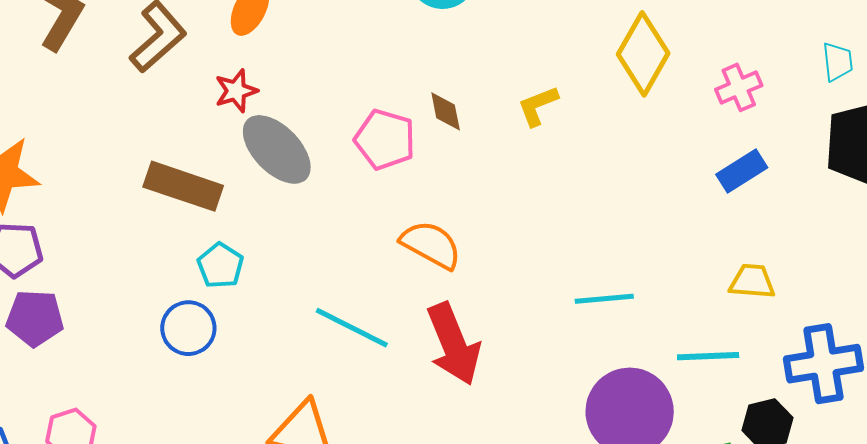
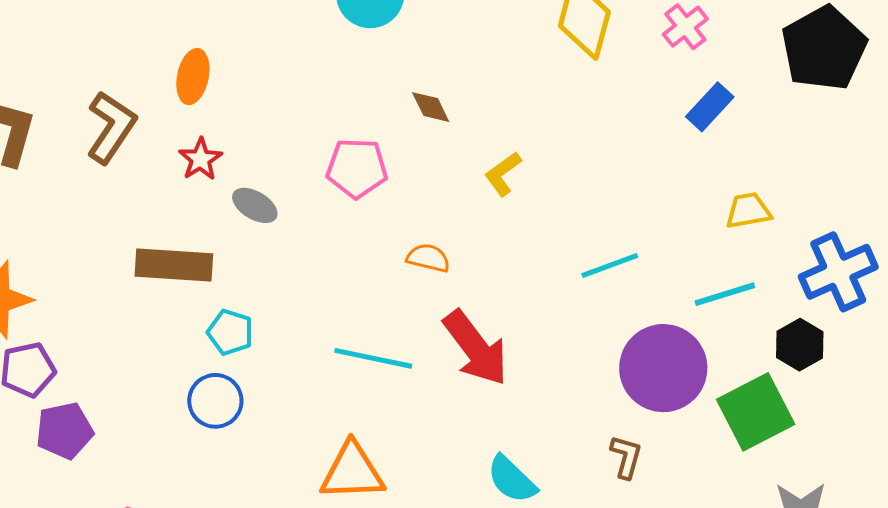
yellow L-shape: (538, 106) -> (503, 174), moved
brown diamond: (446, 111) -> (431, 107), moved
gray ellipse: (277, 149) -> (255, 205), size x0.6
orange semicircle: (431, 245) -> (428, 258), size x0.7

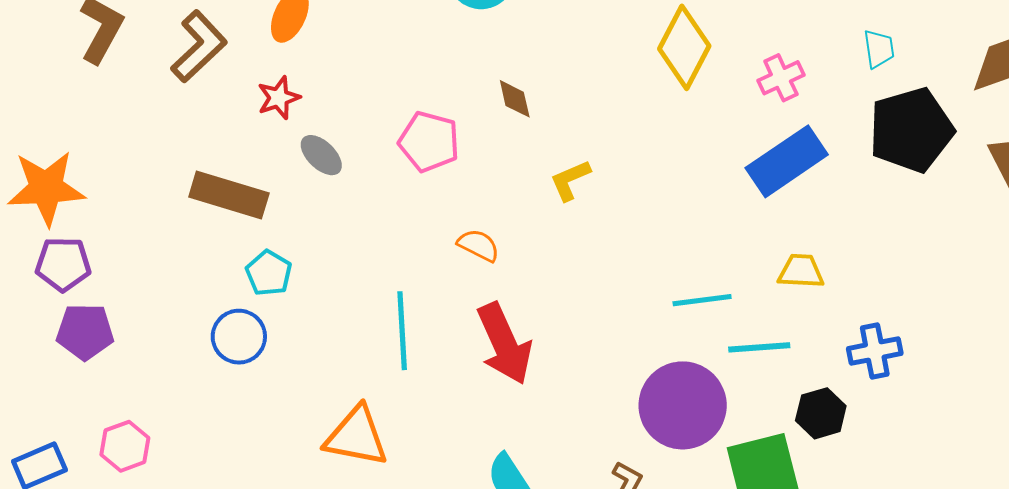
blue rectangle: (710, 107) -> (787, 161), size x1.6
cyan line: (610, 266) -> (702, 300), moved
blue cross: (838, 272) -> (875, 351), size x0.7
cyan line: (373, 358) -> (402, 331), turned 62

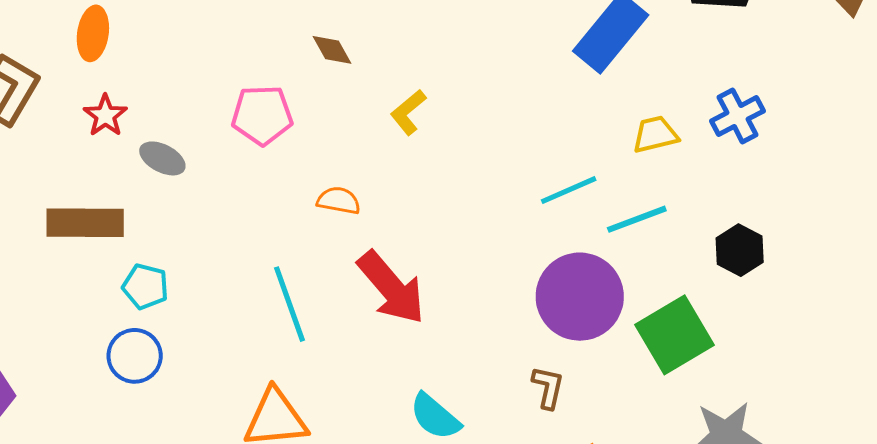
blue cross: (875, 351) -> (738, 116), moved
black hexagon: (821, 413) -> (740, 250), moved

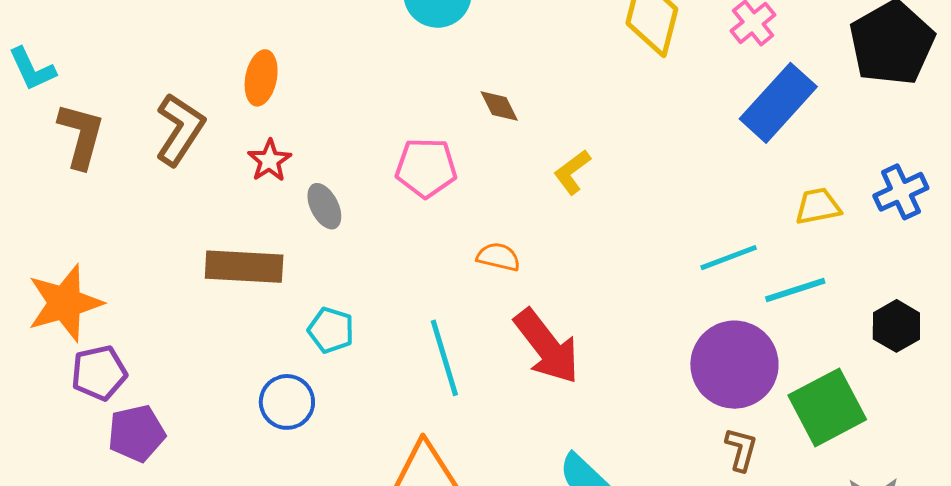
gray ellipse: (162, 158) -> (324, 206), turned 33
cyan pentagon: (145, 286) -> (331, 330), moved
brown L-shape: (548, 387) -> (741, 449), moved

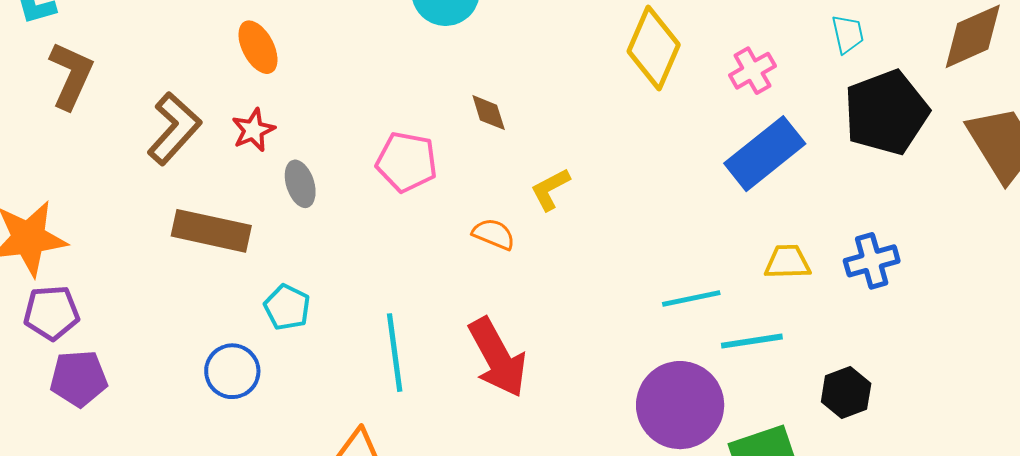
orange ellipse: (261, 78) -> (258, 47), turned -48
brown L-shape: (180, 129) -> (174, 128), moved
orange semicircle: (498, 257) -> (494, 234), moved

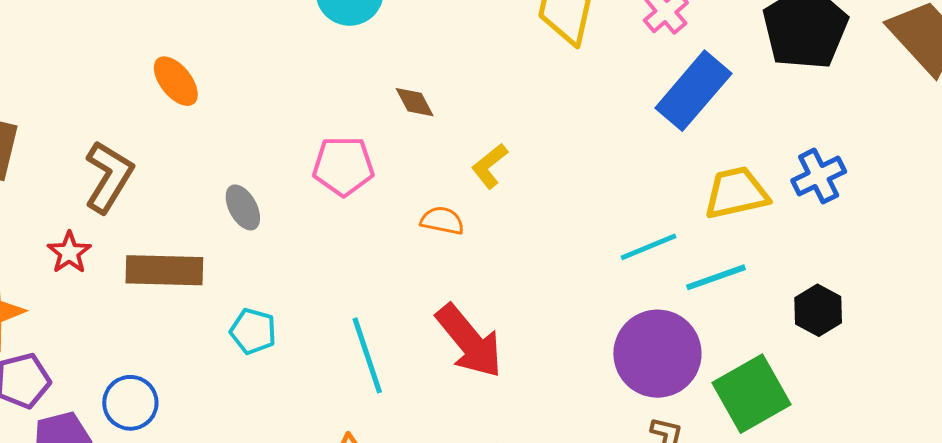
red star: (253, 130) -> (69, 253), moved
yellow trapezoid: (787, 262) -> (736, 193), size x1.4
blue circle: (232, 371) -> (130, 403), moved

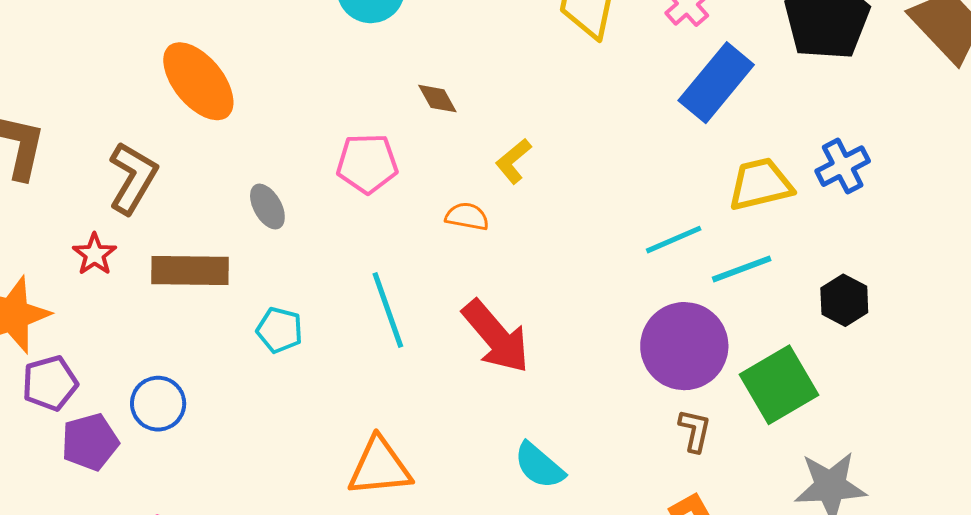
orange ellipse: (176, 81) -> (198, 81), size x1.6
cyan line: (367, 355) -> (388, 310), moved

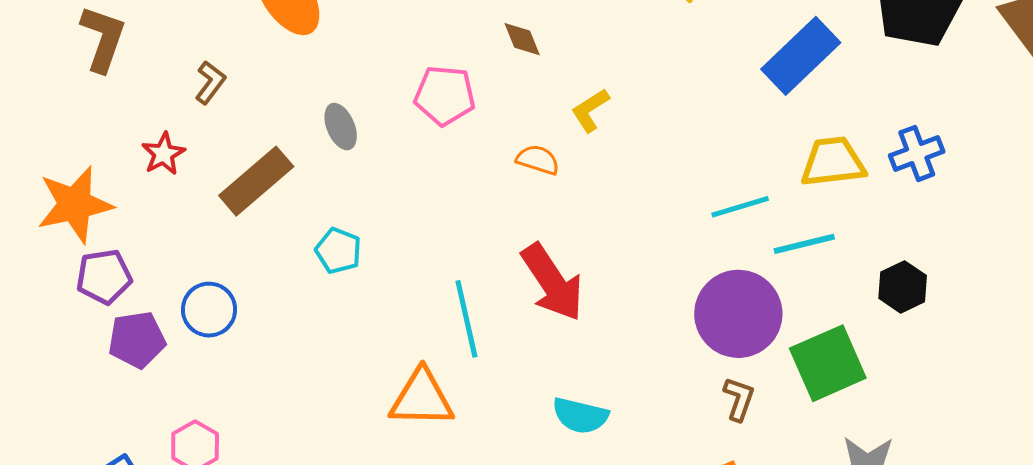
brown L-shape: (133, 178) -> (210, 82), size x0.6
brown rectangle: (190, 271) -> (256, 181), turned -48
cyan line: (388, 310) -> (466, 319), moved
cyan semicircle: (539, 466) -> (580, 416), turned -34

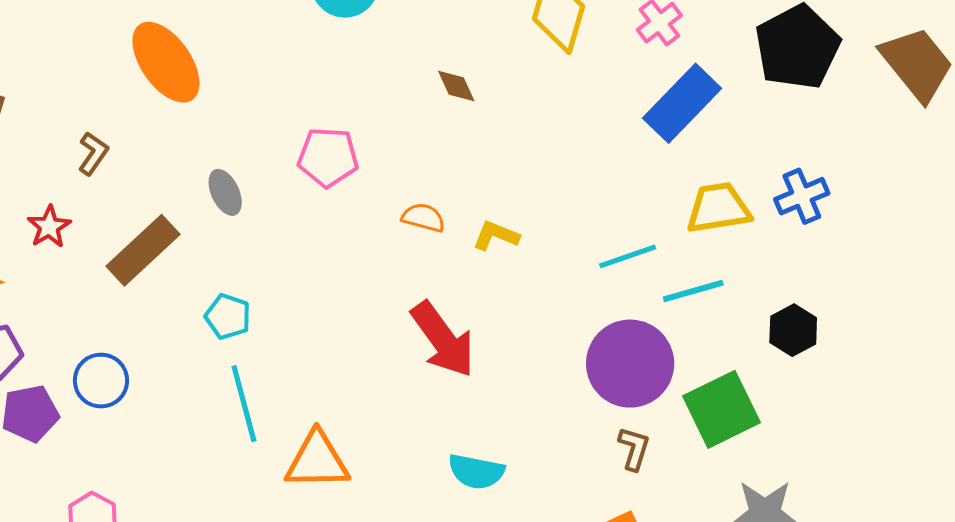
brown diamond: (522, 39) -> (456, 86), moved
yellow L-shape: (590, 110) -> (496, 236), moved, turned 57
cyan line: (466, 319) -> (244, 404), moved

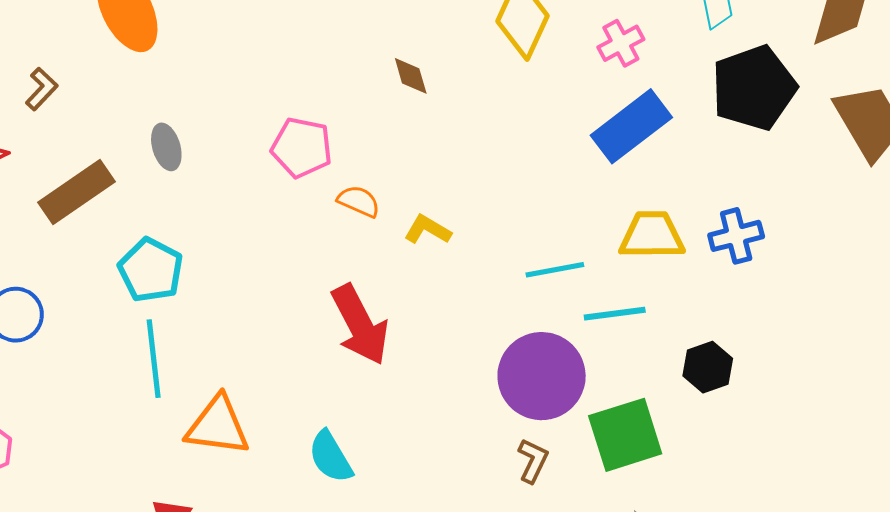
pink pentagon: (328, 157) -> (302, 148), moved
cyan pentagon: (228, 317) -> (151, 270), size x1.4
cyan semicircle: (476, 472) -> (331, 457), moved, turned 40

